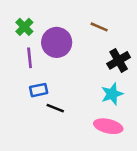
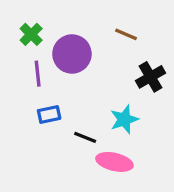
cyan star: (112, 94) -> (124, 119), moved
black line: (55, 108) -> (85, 137), moved
pink ellipse: (108, 126) -> (114, 162), moved

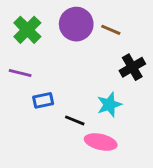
green cross: (31, 34) -> (27, 30), size x1.4
purple circle: (72, 54) -> (76, 24), moved
purple line: (38, 74) -> (20, 73), moved, turned -70

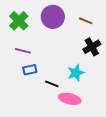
brown line: (111, 30) -> (86, 21), moved
purple line: (20, 73) -> (23, 51), moved

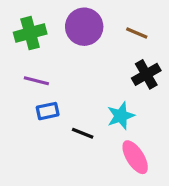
green cross: (19, 21) -> (30, 33), turned 30
pink ellipse: (70, 99) -> (135, 157), moved, turned 45

